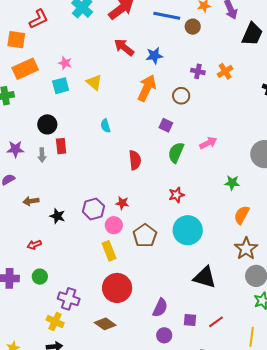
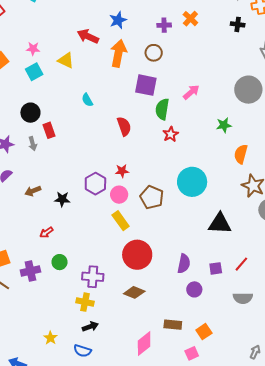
red arrow: (124, 47) -> (88, 36), moved
purple square: (166, 125) -> (146, 85), size x1.6
red star: (176, 195) -> (171, 134), moved

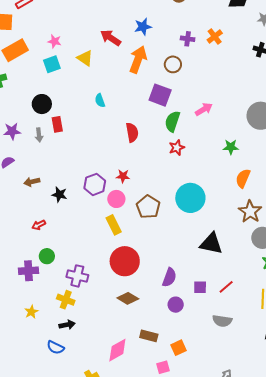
purple cross: (30, 271) -> (28, 271), moved
brown diamond: (134, 292) -> (128, 298), moved
yellow star: (50, 338) -> (31, 312), moved

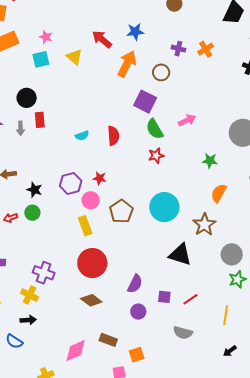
cyan semicircle: (100, 101) -> (82, 136), moved, turned -96
green semicircle: (172, 121) -> (155, 129), turned -55
brown star: (250, 211) -> (204, 225), moved
green circle: (47, 256) -> (32, 213), moved

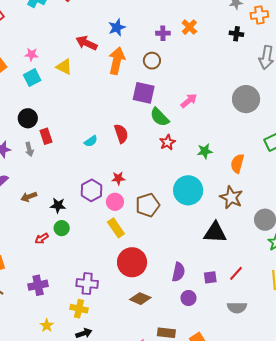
green star: (210, 161) -> (205, 151), moved
brown pentagon: (121, 211) -> (148, 205), turned 30

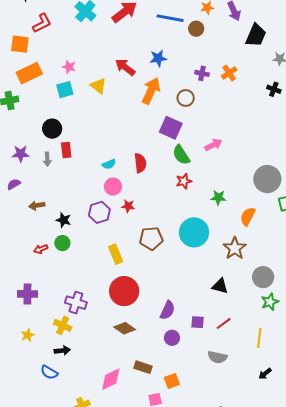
gray circle: (246, 99) -> (267, 179), moved
pink circle: (115, 202) -> (113, 187), moved
black triangle: (215, 233) -> (220, 286), moved, size x0.7

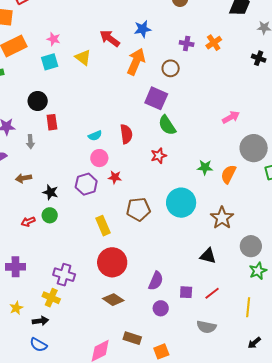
pink arrow: (213, 145) -> (231, 117), moved
gray arrow: (47, 159) -> (30, 142), moved
red star: (184, 181) -> (159, 156), moved
orange semicircle: (248, 216) -> (228, 174), moved
black arrow: (62, 351) -> (40, 321), moved

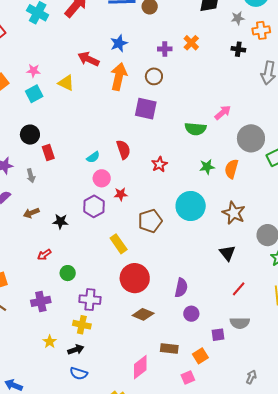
green semicircle: (167, 125) -> (195, 129), moved, turned -40
green circle: (50, 215) -> (68, 273), moved
black triangle: (208, 256) -> (227, 253), turned 48
purple square: (186, 292) -> (218, 335), moved

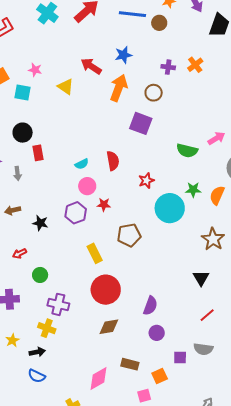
cyan square: (34, 94) -> (22, 93), moved, turned 30
cyan circle: (191, 206) -> (170, 208), moved
brown diamond: (143, 314) -> (109, 327), turned -40

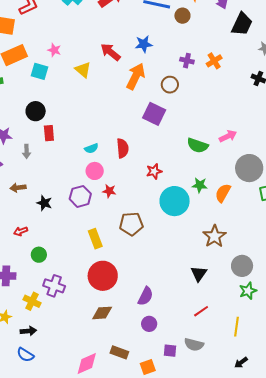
yellow cross: (47, 328) -> (32, 301), moved

